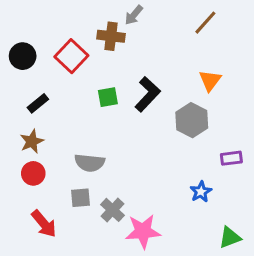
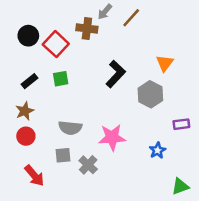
brown line: (205, 23) -> (131, 18), moved
black circle: (23, 56) -> (28, 36), moved
green square: (108, 97) -> (61, 79), moved
pink star: (143, 231) -> (112, 137), moved

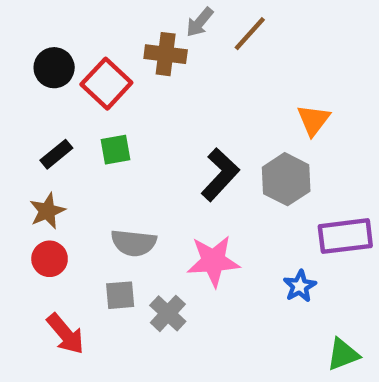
black L-shape: (116, 74) -> (220, 175), moved
purple rectangle: (181, 124) -> (345, 236), size x1.6

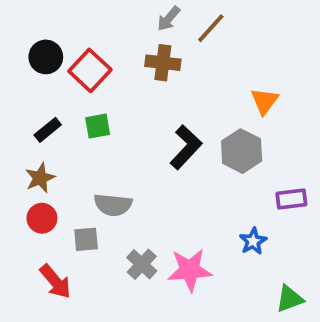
brown cross: (166, 54) -> (163, 63), moved
purple rectangle: (345, 236) -> (291, 199), size x0.7
pink star: (213, 261) -> (190, 270), moved
gray square: (120, 295) -> (86, 239), moved

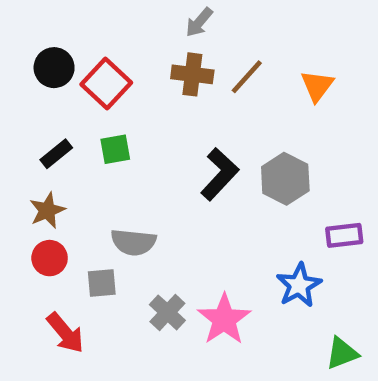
brown line: (211, 28) -> (247, 77), moved
orange triangle: (265, 101) -> (317, 86), moved
blue star: (253, 241) -> (299, 285), size x1.4
pink star: (190, 270) -> (224, 319), turned -30

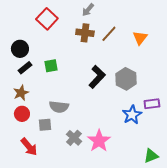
black circle: (54, 68) -> (20, 49), moved
red square: (106, 83) -> (47, 19), moved
blue star: (299, 285) -> (132, 115), moved

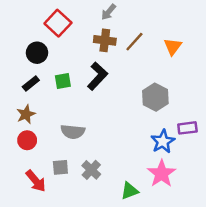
black circle: (20, 49) -> (37, 53), moved
black L-shape: (97, 77) -> (97, 76), moved
gray square: (45, 125) -> (60, 167), moved
pink star: (99, 141) -> (162, 174), moved
green triangle: (151, 156) -> (129, 191), moved

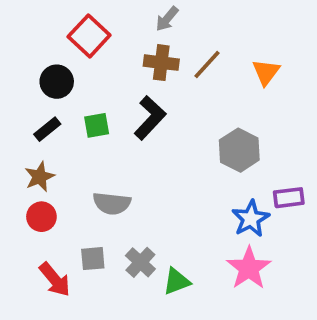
green triangle: (129, 191) -> (177, 281), moved

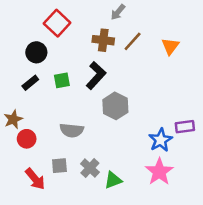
gray arrow: (167, 19) -> (118, 12), moved
gray hexagon: (239, 150) -> (115, 106), moved
brown star: (40, 177) -> (13, 119), moved

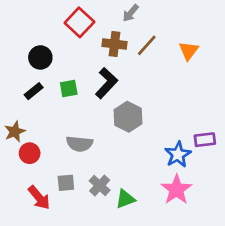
red square: (57, 23) -> (79, 22), moved

